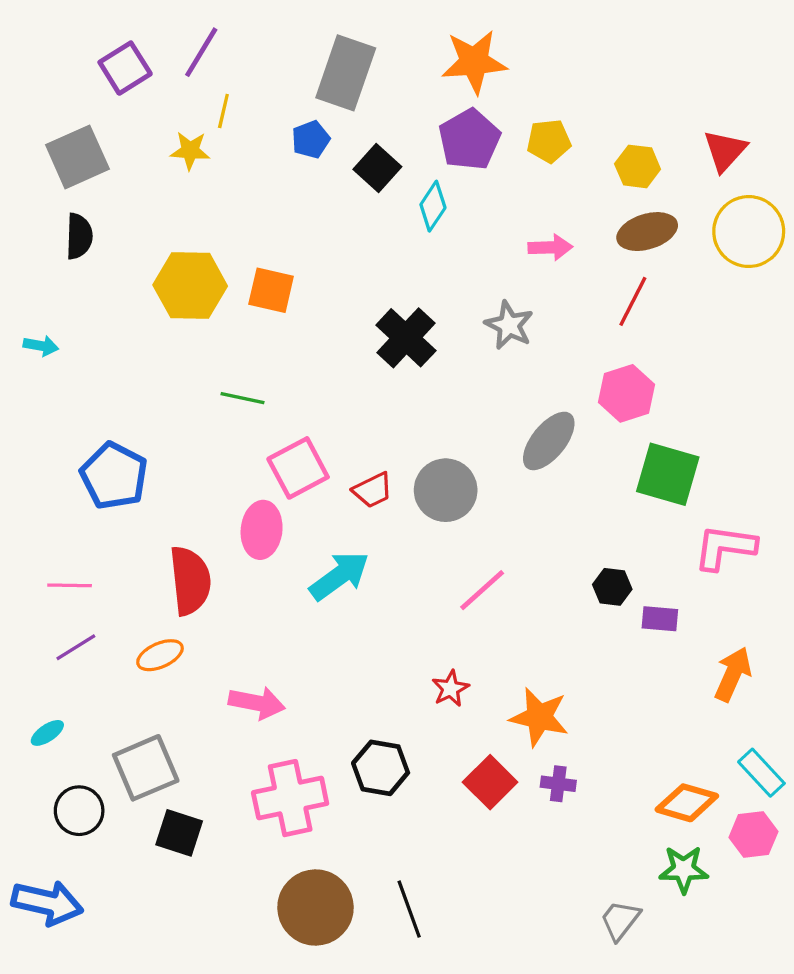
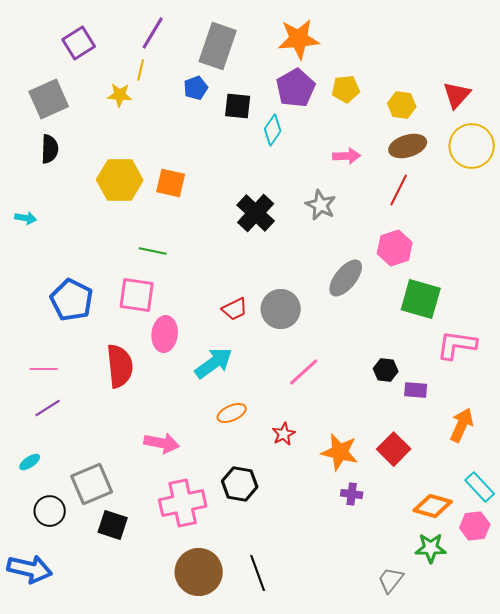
purple line: (201, 52) -> (153, 33), moved
black square: (377, 168) -> (238, 106), turned -36
pink square: (298, 468) -> (137, 295), moved, turned 36
orange ellipse: (160, 655) -> (232, 413), moved
red square: (490, 782) -> (394, 449), moved

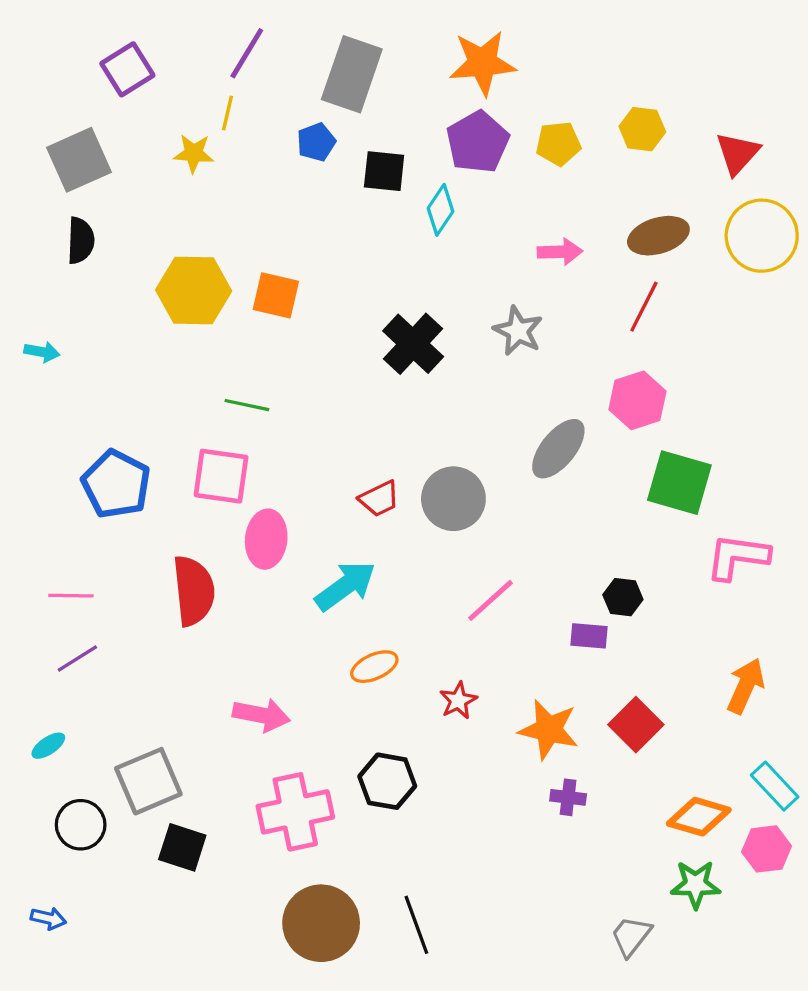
yellow hexagon: (402, 105) -> (642, 129), moved
purple rectangle: (416, 390) -> (589, 636), moved
blue arrow: (30, 569) -> (48, 918), size x0.5

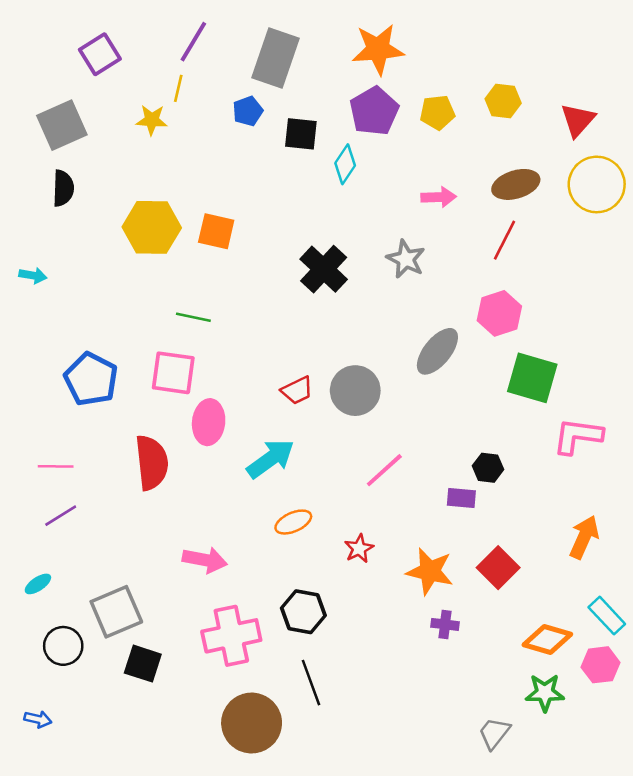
black line: (416, 925) -> (311, 683), moved

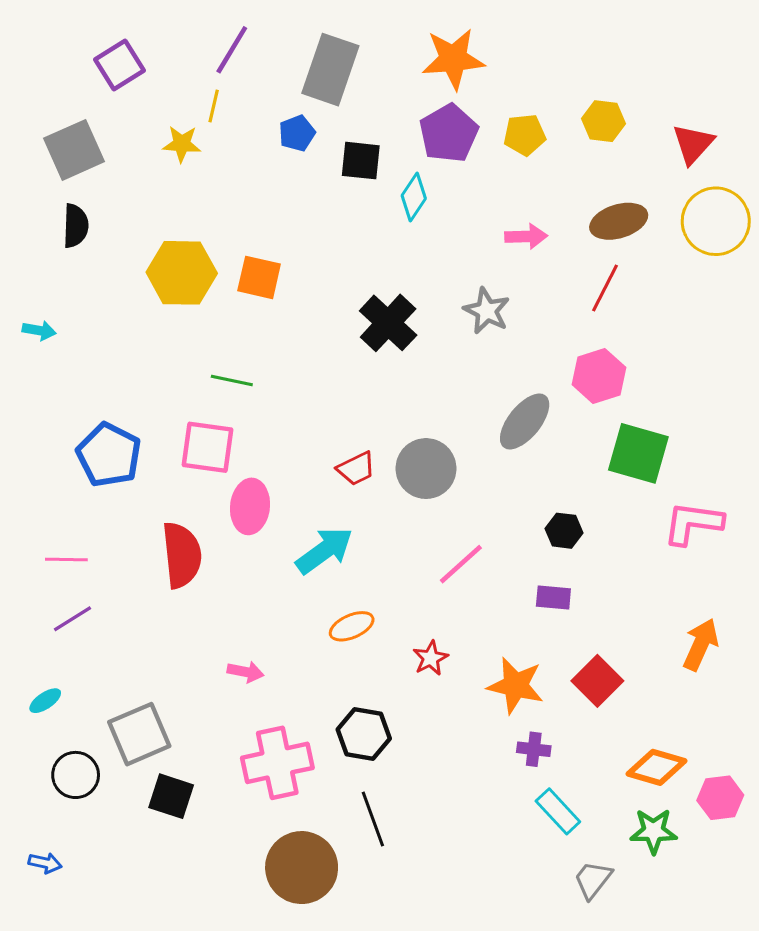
black hexagon: (488, 468) -> (564, 531), moved
pink arrow: (205, 560) -> (245, 672), size x0.7
cyan rectangle: (607, 616) -> (558, 811), moved

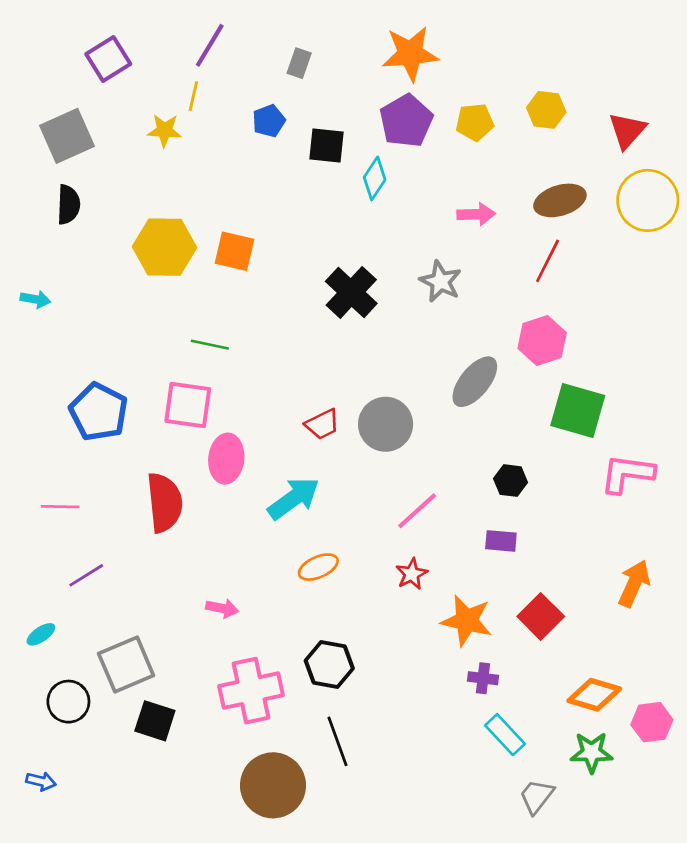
gray rectangle: (330, 70) -> (299, 63), size x0.5
purple line: (72, 619) -> (86, 575), moved
red star: (431, 658) -> (412, 574), moved

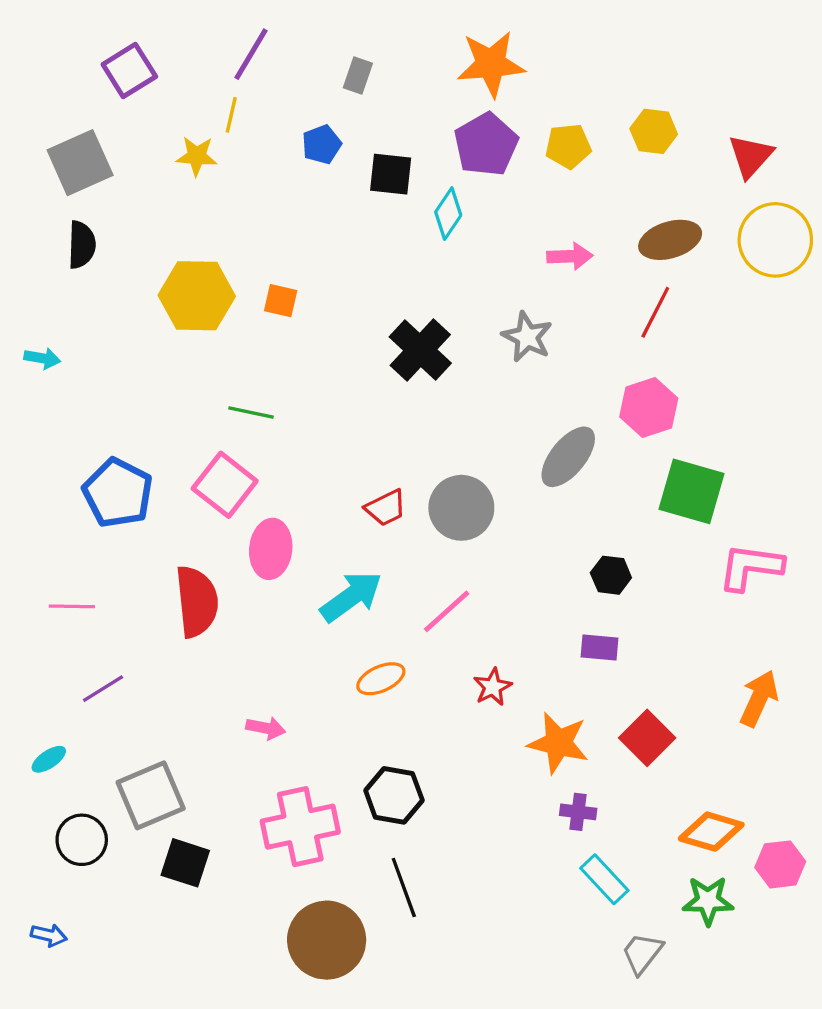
orange square: (235, 251) -> (281, 301), size x0.7
pink square: (188, 405) -> (225, 485), turned 30
pink line: (417, 511) -> (447, 611), moved

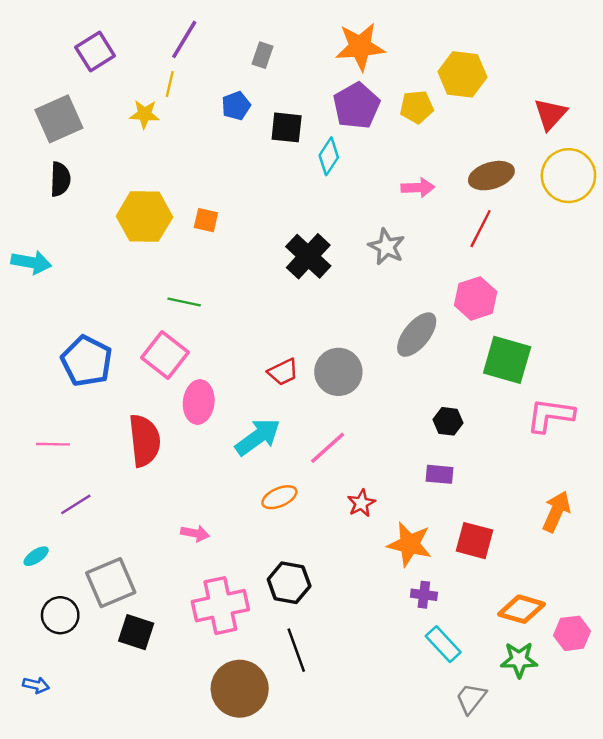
yellow hexagon: (654, 131) -> (462, 74), moved, size x1.4
cyan arrow: (42, 358) -> (31, 262), size x1.5
red square: (647, 738) -> (475, 541), turned -30

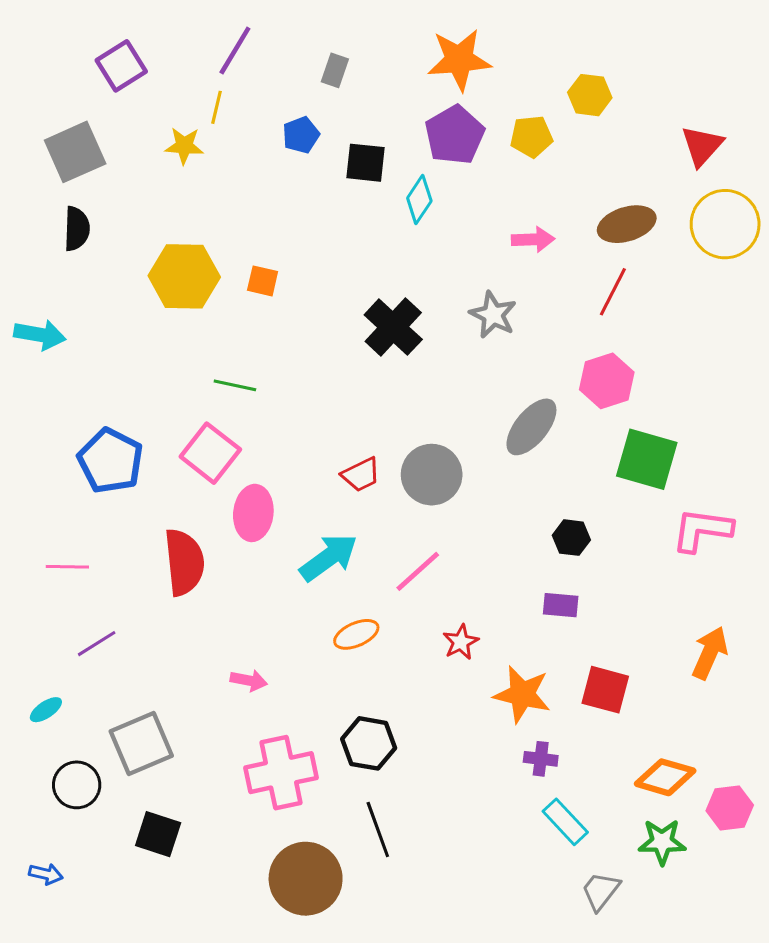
yellow hexagon: (462, 74) -> (590, 95), size x0.7
black square: (136, 632) -> (158, 834), moved

